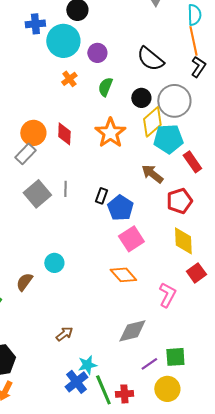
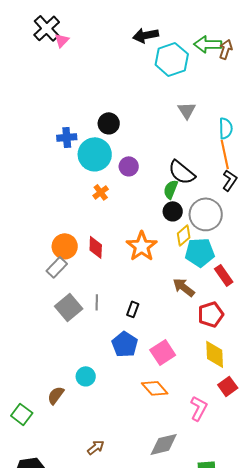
green semicircle: (105, 87) -> (171, 189), moved
yellow diamond: (152, 122) -> (184, 235), size x0.7
blue pentagon: (120, 208) -> (125, 344), moved

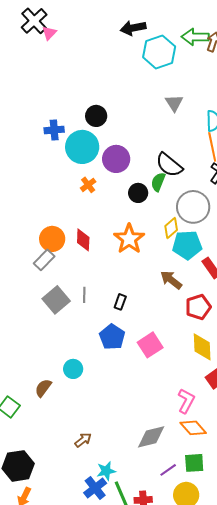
purple circle: (129, 166) -> (116, 159), size x1.4
black circle: (173, 211) -> (138, 193), moved
orange diamond: (155, 388) -> (193, 428), moved

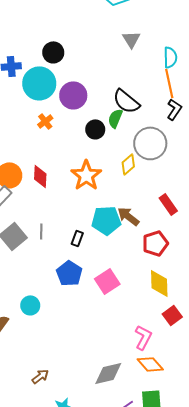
cyan pentagon: (187, 245) -> (106, 220), moved

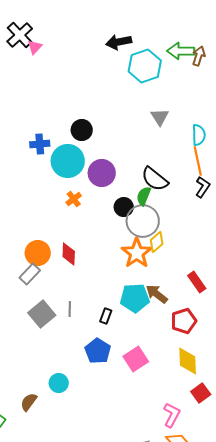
gray circle: (150, 143) -> (143, 221), moved
orange star: (86, 175) -> (137, 253), moved

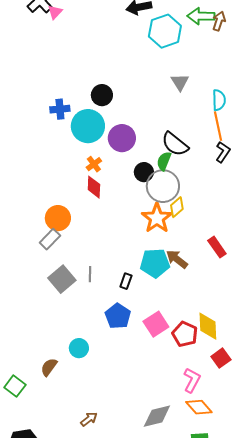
red diamond: (69, 254) -> (94, 187), moved
red pentagon: (184, 321) -> (185, 334), moved, turned -30

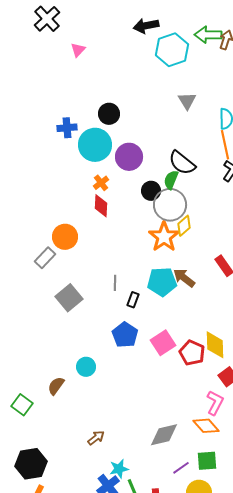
pink triangle: (55, 12) -> (78, 50), moved
gray rectangle: (50, 239) -> (45, 258), moved
gray line: (90, 274) -> (115, 283), moved
pink L-shape: (192, 380) -> (215, 403), moved

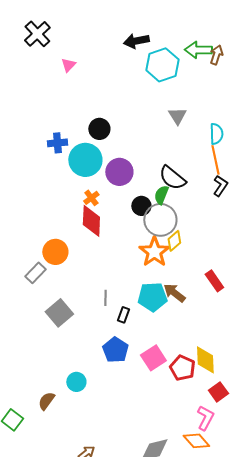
red diamond: (101, 206) -> (91, 221), size x1.4

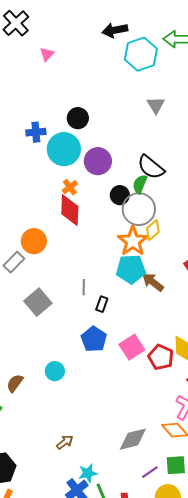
cyan pentagon: (152, 297) -> (131, 269), moved
brown semicircle: (46, 401) -> (15, 383), moved

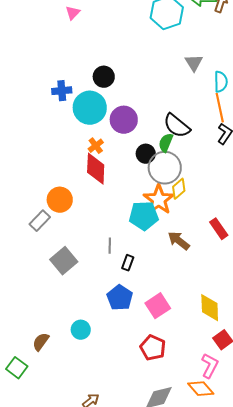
gray triangle: (156, 105) -> (194, 63), moved
cyan pentagon: (131, 269) -> (144, 216), moved
red pentagon: (161, 357) -> (153, 348), moved

